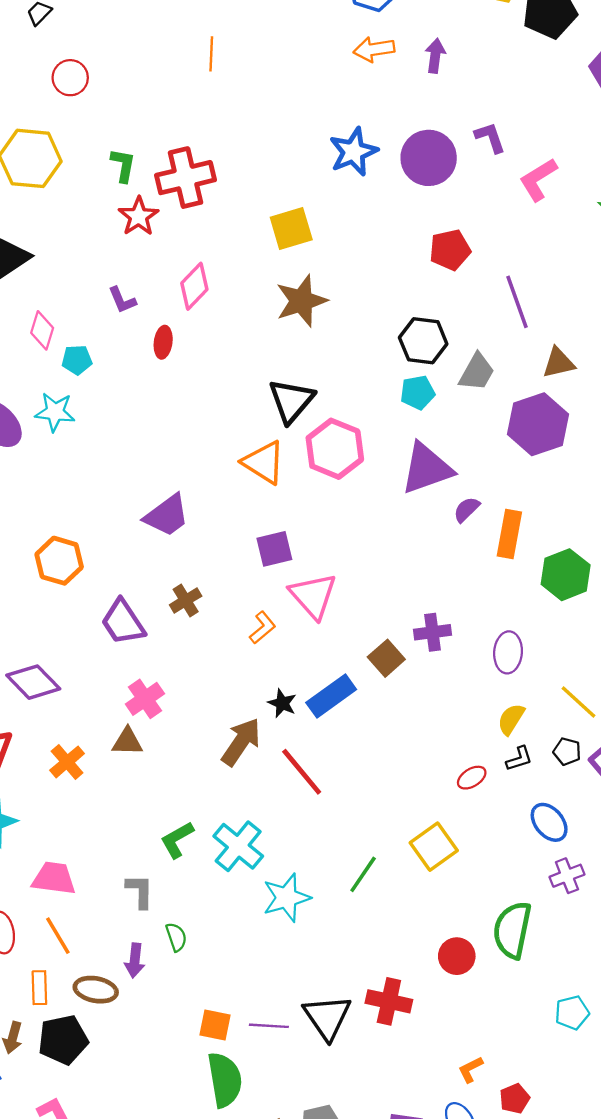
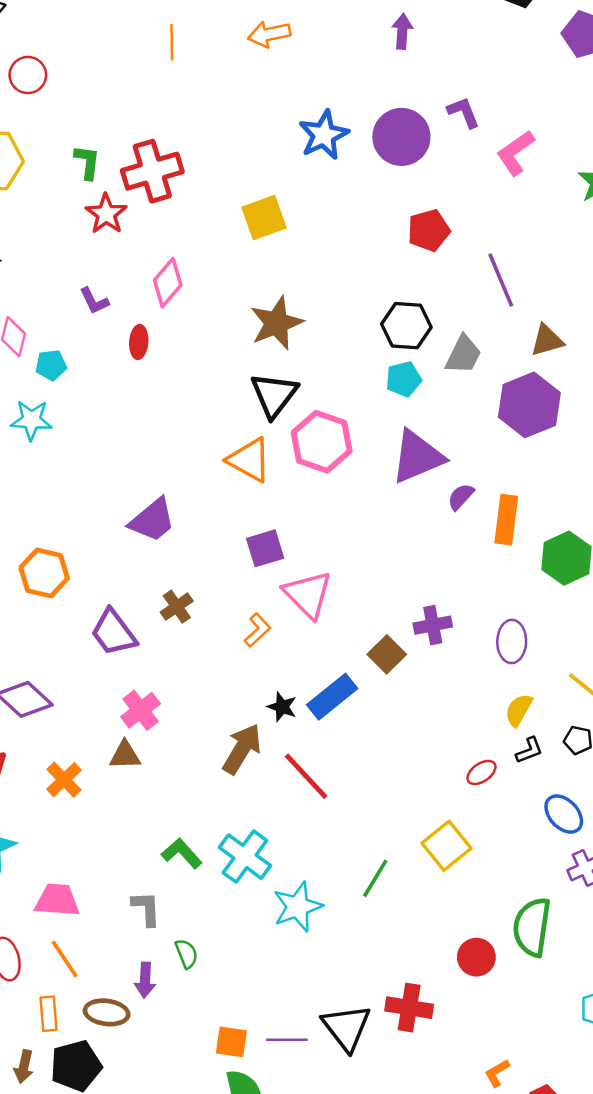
orange arrow: (374, 49) -> (269, 34), moved
brown star: (301, 301) -> (277, 323), moved
green L-shape: (177, 840) -> (182, 853), turned 81

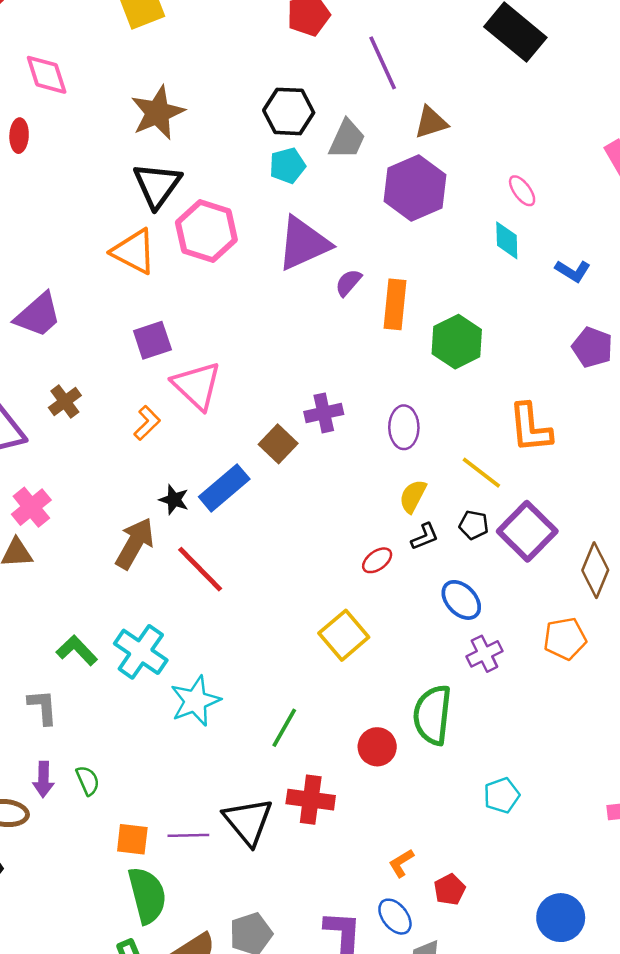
pink diamond: (168, 283) -> (47, 75), turned -57
green line: (375, 878) -> (284, 728), moved
green semicircle: (186, 954) -> (88, 780), moved

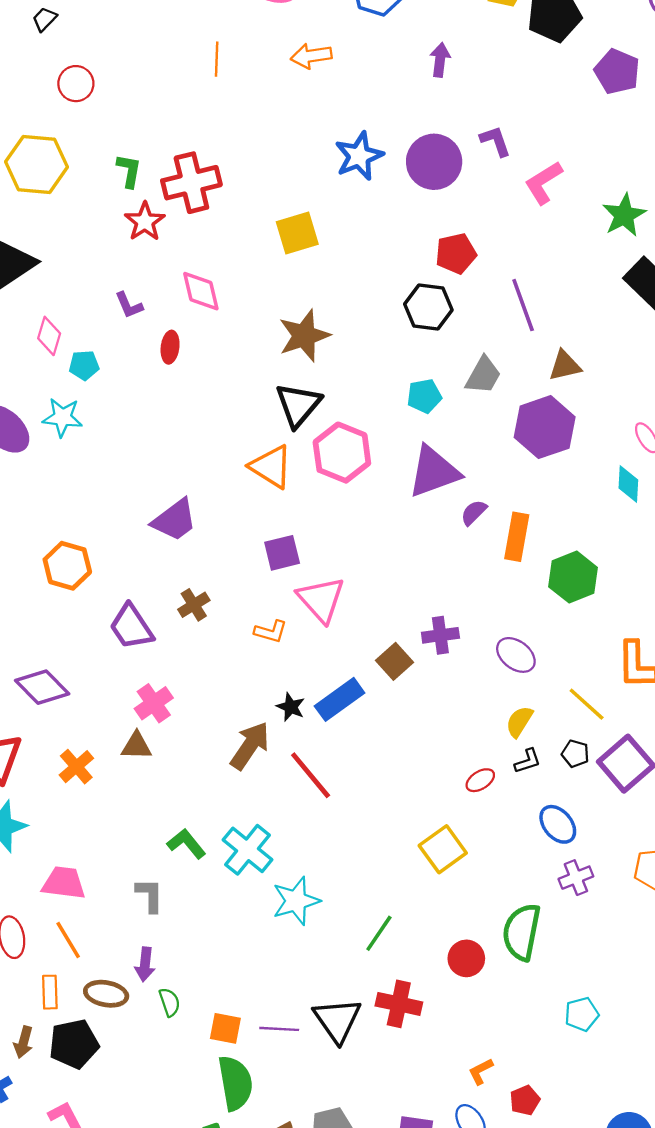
black hexagon: (289, 111) -> (428, 307), moved
orange L-shape: (147, 423) -> (271, 632), turned 56
purple ellipse: (404, 427) -> (516, 655), turned -57
green semicircle: (88, 780) -> (170, 1002), moved

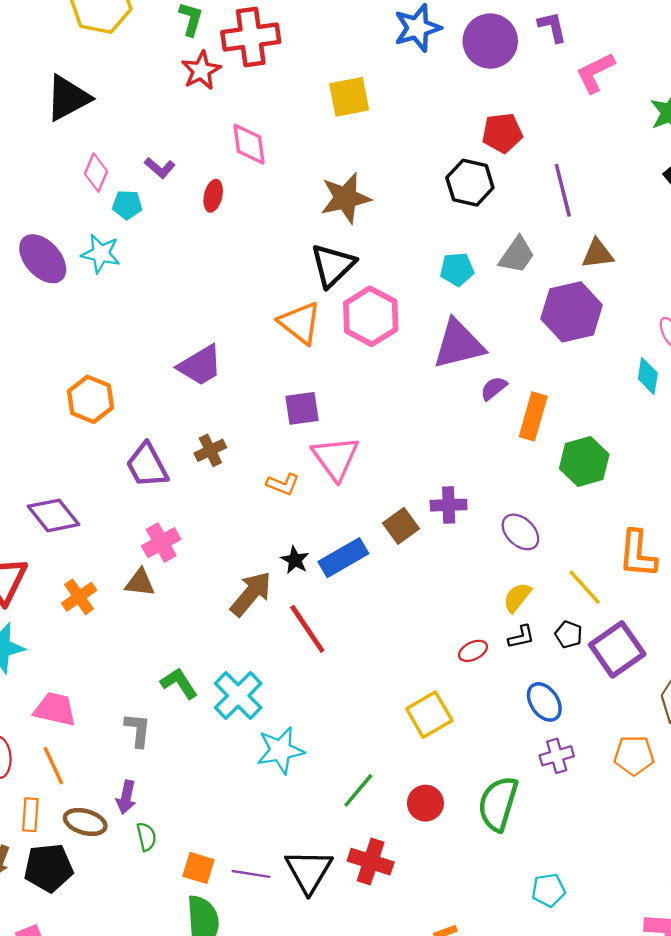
purple L-shape: (129, 305) -> (160, 168), moved, turned -32
red circle: (466, 958) -> (425, 803), moved

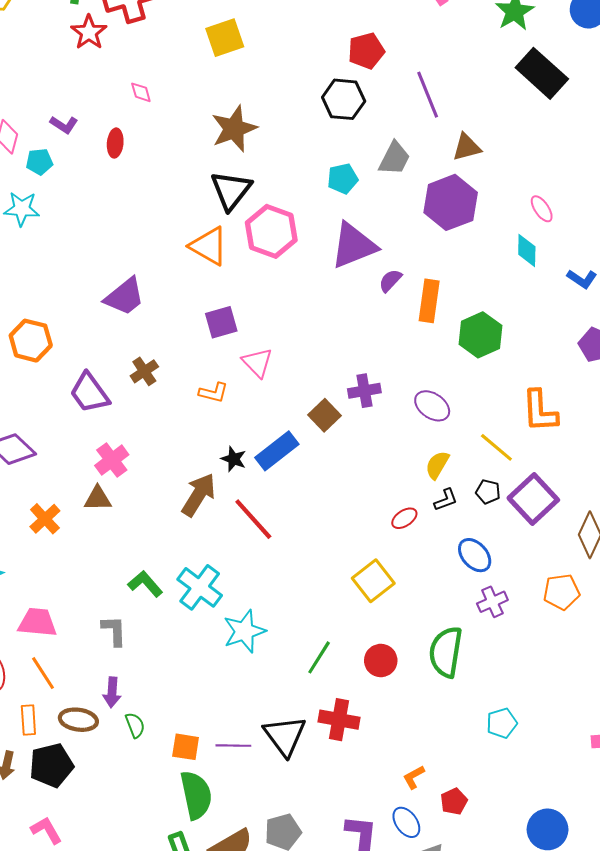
pink diamond: (249, 144) -> (141, 92), size x0.6
pink triangle: (335, 458) -> (257, 363), size x0.7

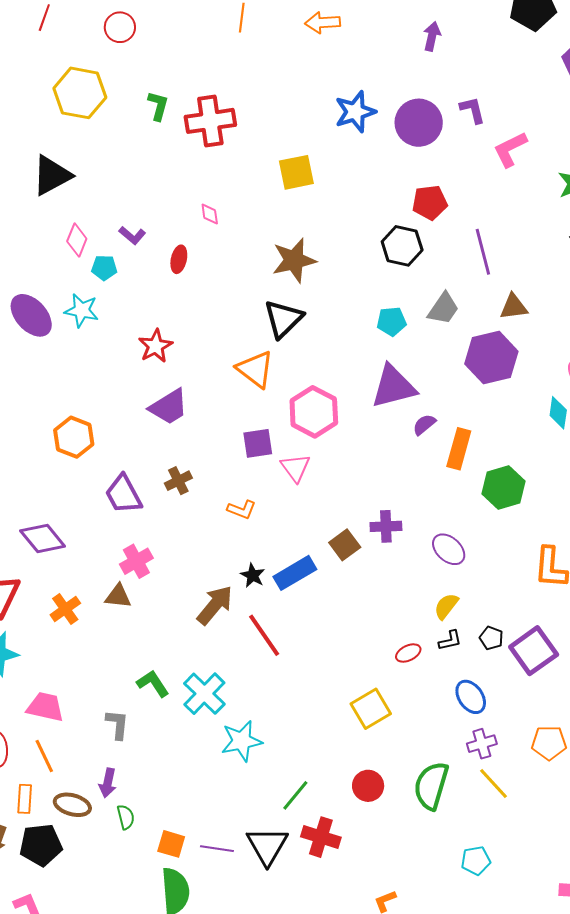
red star: (89, 32) -> (156, 346), moved
pink hexagon: (271, 231) -> (314, 412), moved
pink triangle: (257, 363) -> (295, 468), moved
yellow line: (496, 447) -> (493, 783), moved
green line: (319, 657) -> (295, 795), moved

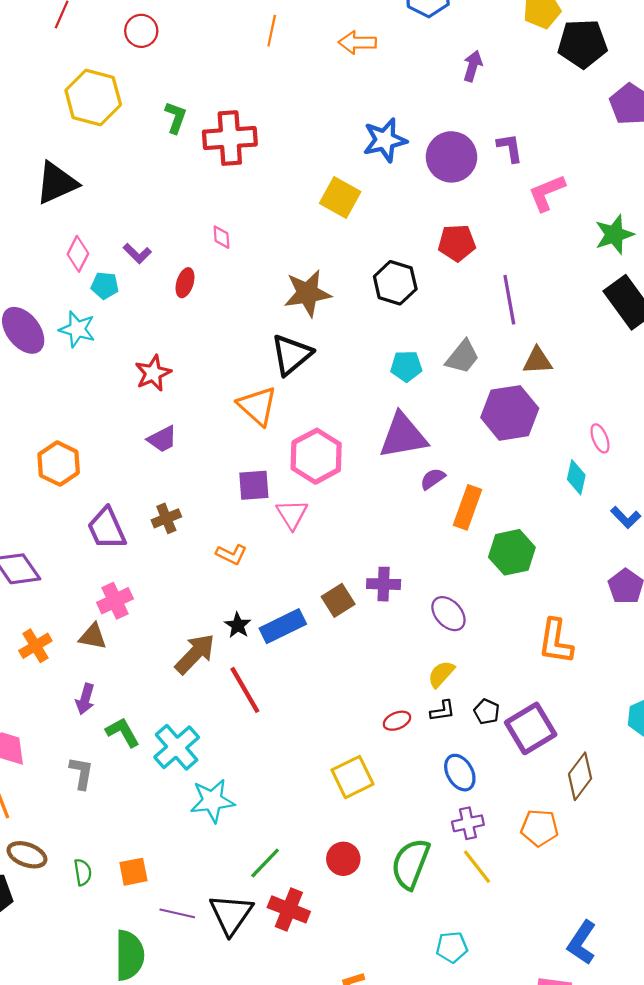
yellow square: (296, 172) -> (340, 198), moved, turned 36
black hexagon: (402, 246) -> (395, 283), moved
purple trapezoid: (169, 407) -> (162, 439), size x0.7
purple arrow: (108, 783) -> (85, 699), moved
orange square: (171, 844) -> (133, 872), moved, turned -32

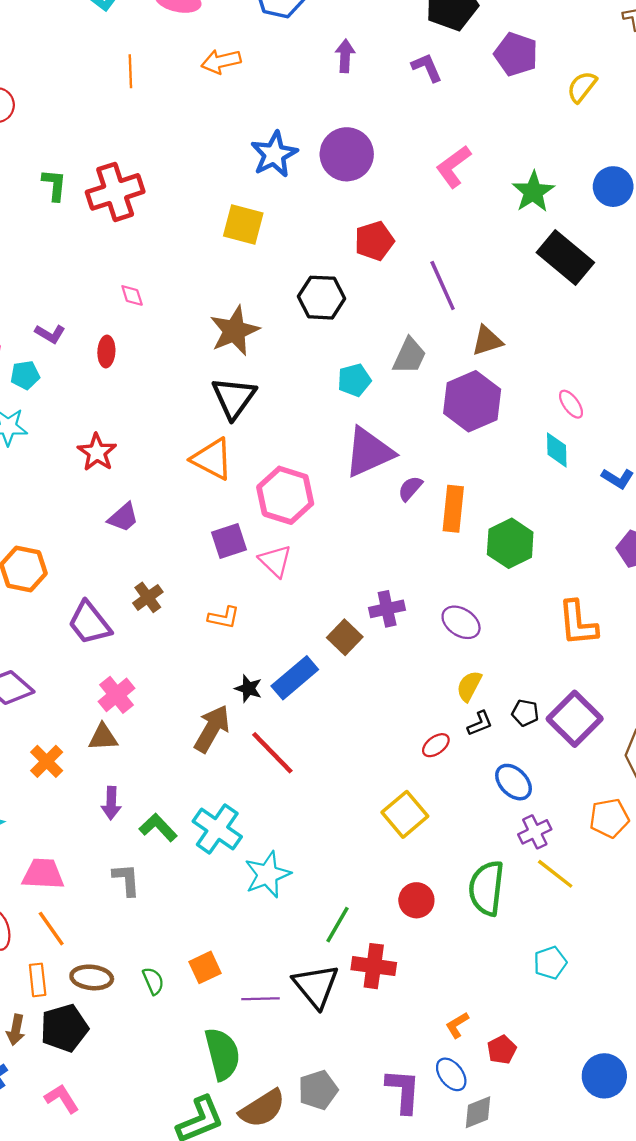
purple L-shape: (510, 148) -> (427, 67), moved

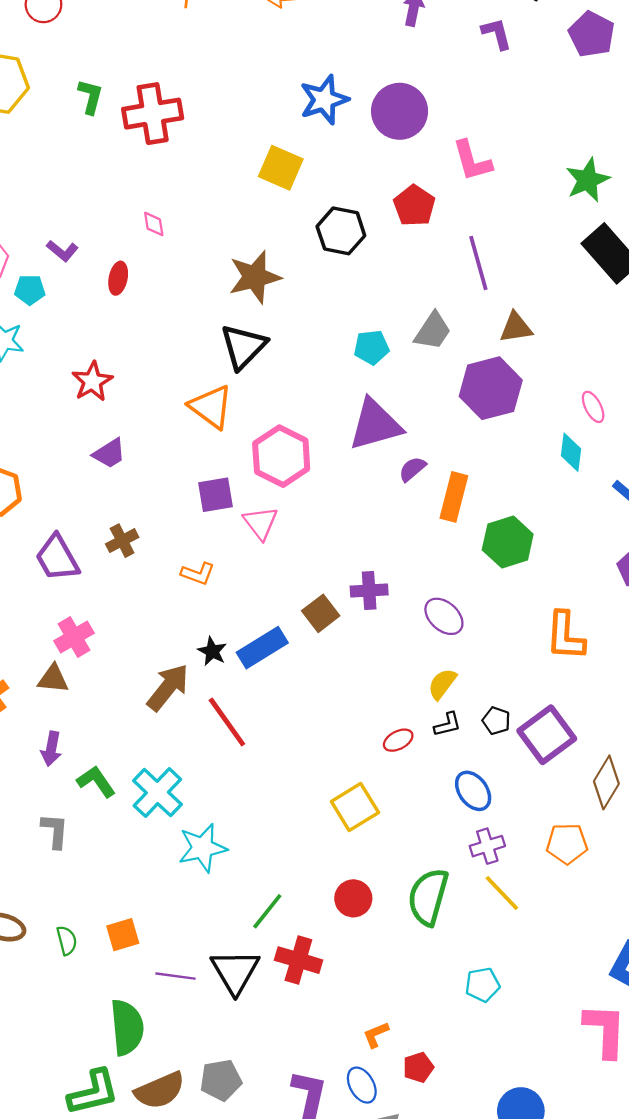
pink L-shape: (453, 167) -> (472, 161), moved, turned -78
red pentagon: (374, 241) -> (414, 206), turned -30
black hexagon: (321, 298) -> (341, 231), moved

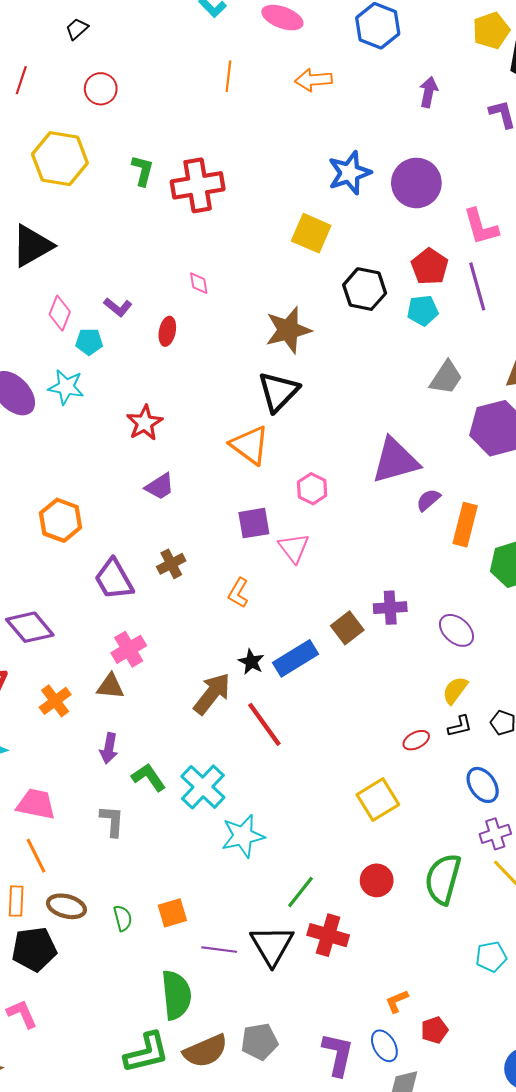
purple line: (478, 263) -> (477, 286), moved
cyan pentagon: (371, 347) -> (423, 310), moved
pink hexagon: (281, 456) -> (312, 489), size x0.6
orange L-shape: (198, 574) -> (238, 593), turned 100

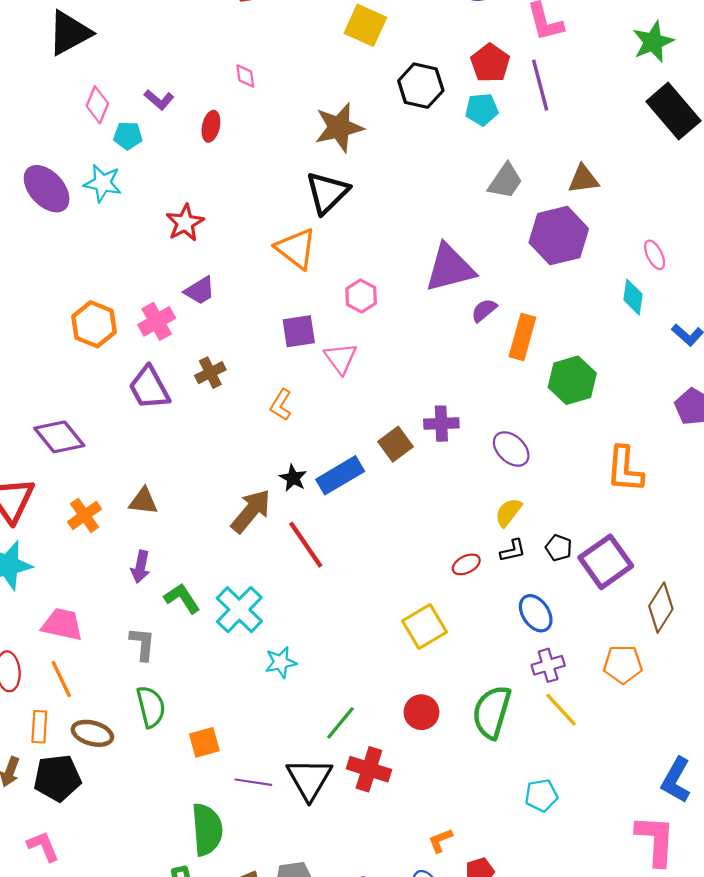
pink cross: (129, 649) -> (157, 321), moved
cyan star: (243, 836) -> (281, 662), size x0.7
green semicircle: (123, 918) -> (151, 707), moved, size x1.5

